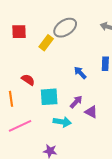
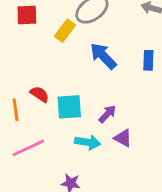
blue arrow: (80, 73) -> (103, 56), moved, size x1.5
red semicircle: (28, 80) -> (40, 94), moved
purple triangle: (91, 112) -> (123, 138), moved

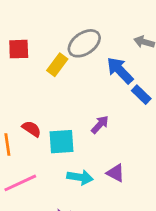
blue arrow: (103, 56) -> (120, 70), moved
blue rectangle: (148, 60) -> (141, 95), turned -48
purple arrow: (107, 114) -> (100, 125), moved

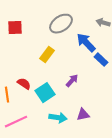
yellow rectangle: (57, 65) -> (47, 55), moved
cyan square: (61, 142) -> (45, 93), turned -30
purple triangle: (116, 173) -> (83, 115), turned -40

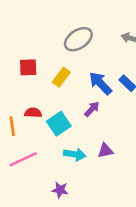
red square: (15, 28) -> (28, 67), moved
blue arrow: (86, 43) -> (100, 83), moved
red semicircle: (24, 84) -> (33, 113), turned -32

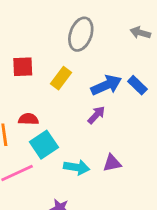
gray ellipse: (78, 39) -> (81, 34), turned -36
blue arrow: (100, 83) -> (106, 85), turned 110
cyan square: (59, 124) -> (44, 145), moved

